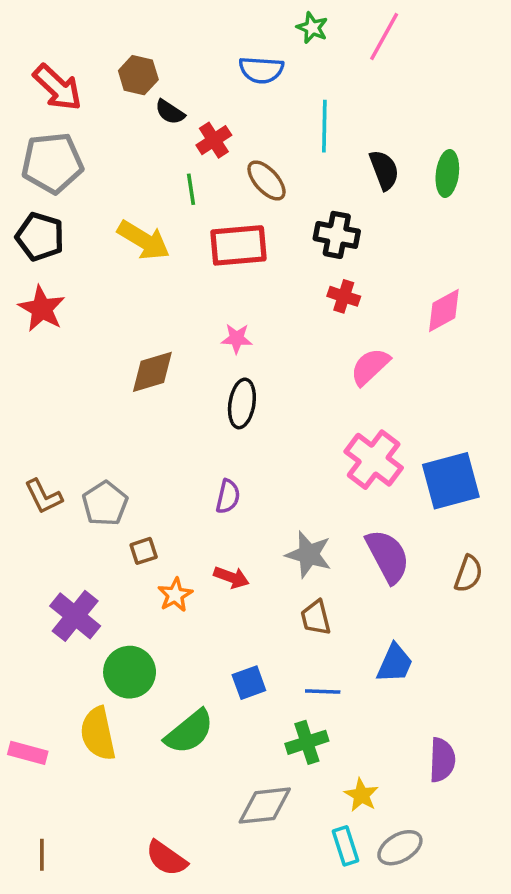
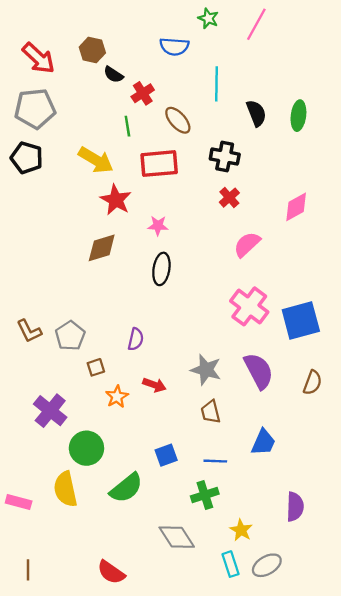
red cross: (344, 296) -> (229, 198), turned 30
red star: (42, 309) -> (116, 200), moved
purple semicircle: (228, 497) -> (136, 339), moved
gray diamond: (265, 806) -> (177, 537), turned 63

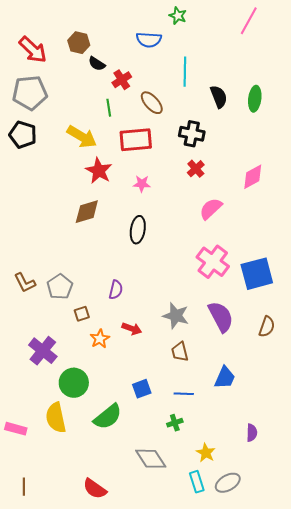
pink line: (256, 24) -> (249, 21), moved
pink star: (158, 226) -> (142, 184), moved
green cross: (205, 495) -> (175, 423), size x0.7
purple semicircle: (295, 507) -> (252, 433), size x0.7

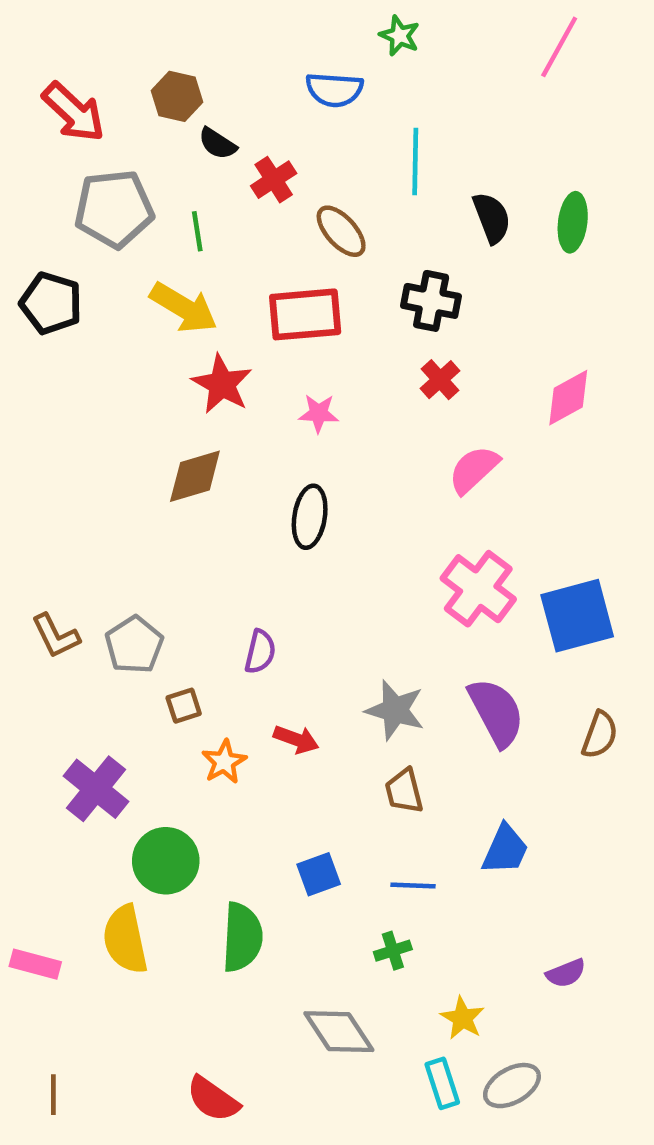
gray pentagon: (30, 93) -> (114, 209), moved
green line: (109, 108) -> (197, 231), moved
green semicircle: (108, 417) -> (242, 937), turned -48
purple semicircle: (252, 433) -> (566, 973), turned 66

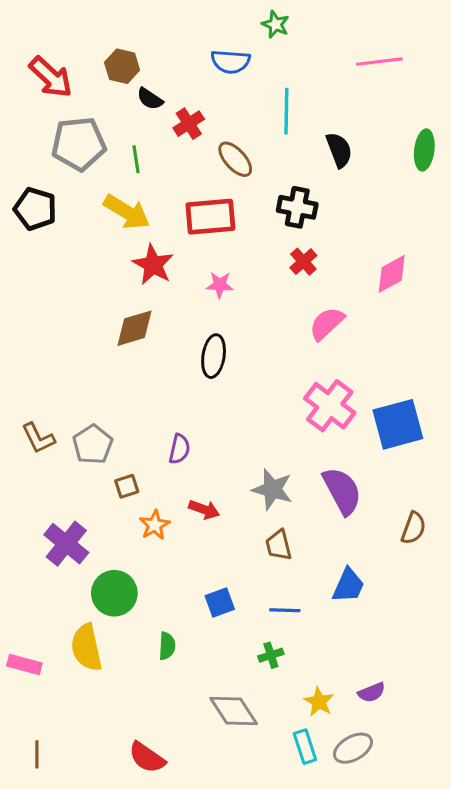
pink line: (559, 47) -> (379, 62), moved, turned 54
green ellipse: (573, 222) -> (424, 150), moved
brown semicircle: (600, 735) -> (413, 528), moved
green semicircle: (242, 937) -> (167, 646), size x0.6
purple semicircle: (566, 973) -> (372, 692), moved

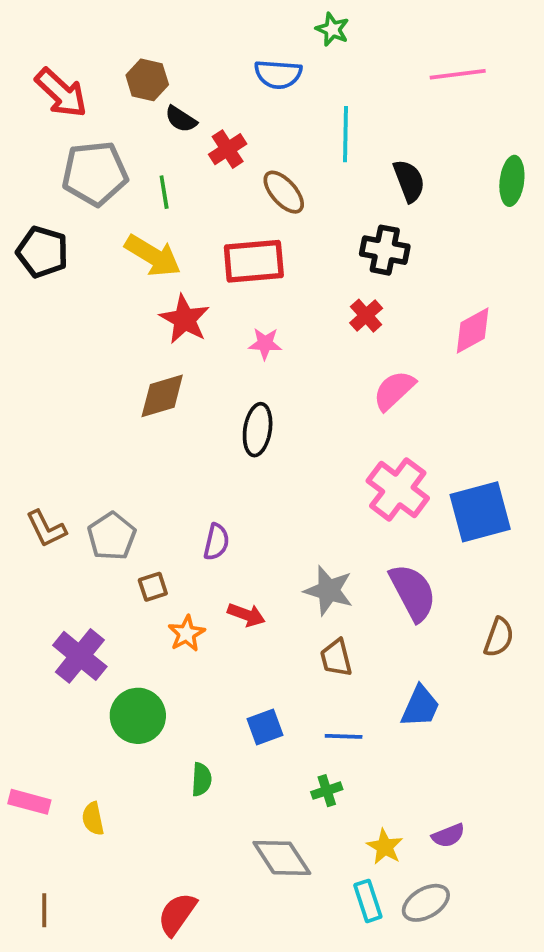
black cross: (297, 207) -> (385, 250), moved
yellow semicircle: (86, 647) -> (93, 819), moved, size x0.6
red semicircle: (147, 757) -> (177, 914), turned 90

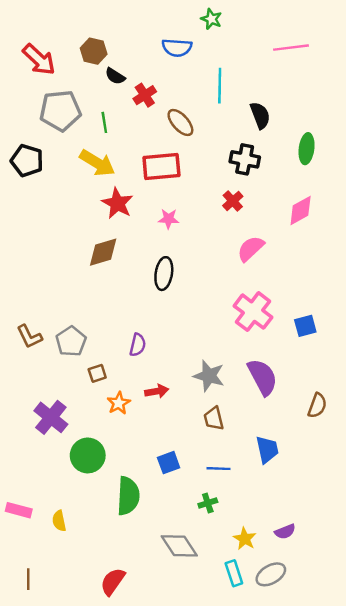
green ellipse: (512, 181) -> (307, 149), moved
blue square: (480, 512) -> (305, 326), size x0.6
red arrow: (246, 615) -> (157, 391), turned -30
blue trapezoid: (420, 706) -> (267, 450), turned -36
green semicircle: (201, 779) -> (128, 496), size x1.8

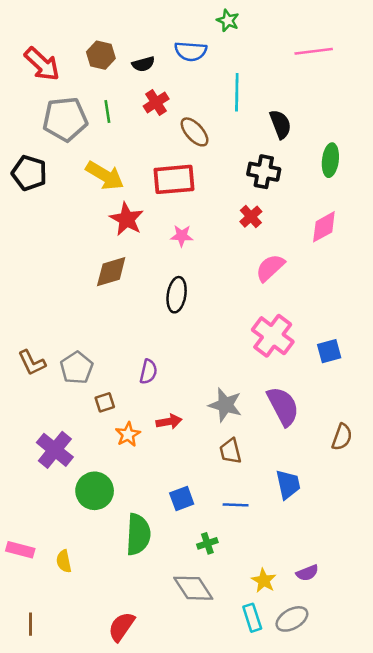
black semicircle: (115, 76) -> (143, 64), moved, turned -48
green line: (104, 122) -> (107, 111), moved
green cross: (208, 503) -> (207, 543), moved

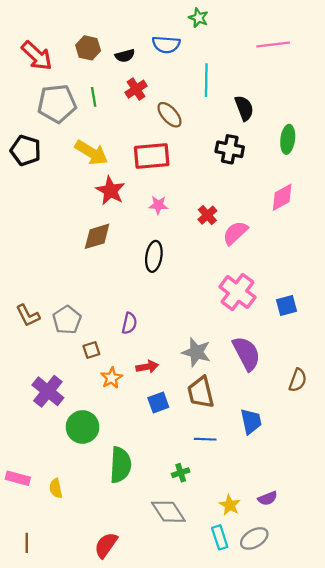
red cross: (251, 217) -> (207, 215), moved
brown trapezoid: (230, 451) -> (201, 392), size x1.4
blue square: (182, 499) -> (158, 402), moved

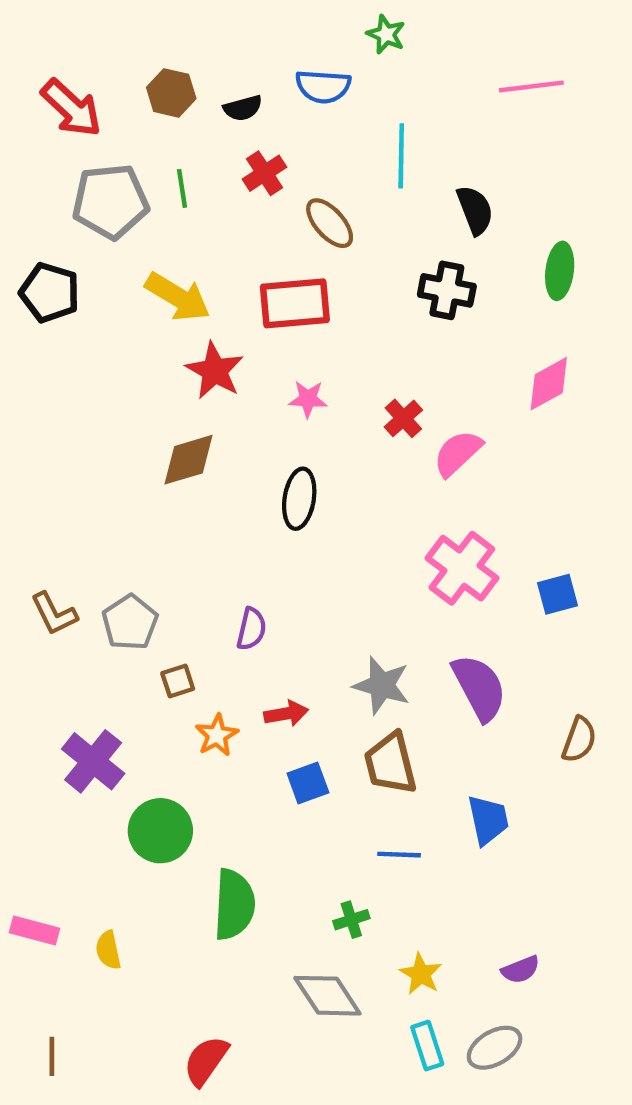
yellow star: (230, 505) -> (421, 974), moved

